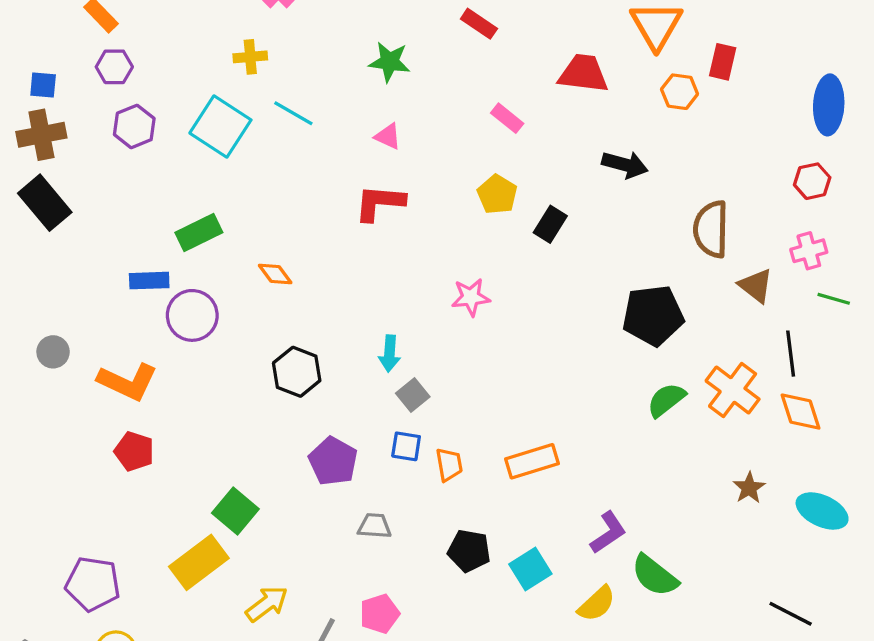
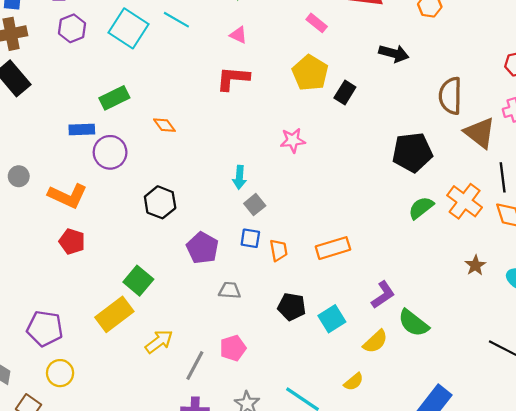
yellow pentagon: (497, 194) -> (310, 73), size x1.4
brown triangle: (756, 286) -> (480, 133), size x1.4
black hexagon: (297, 372) -> (160, 202), moved

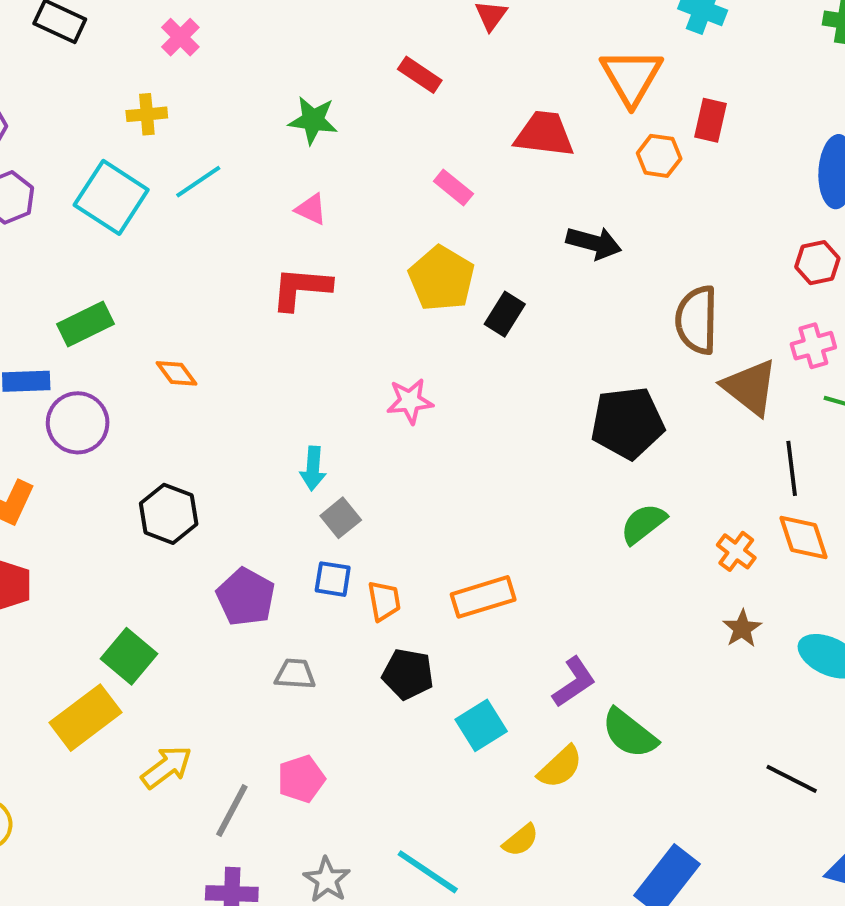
cyan line: (176, 20) -> (198, 182), turned -64
orange cross: (465, 201) -> (736, 551), moved, size x0.6
black pentagon: (292, 307) -> (408, 674), moved

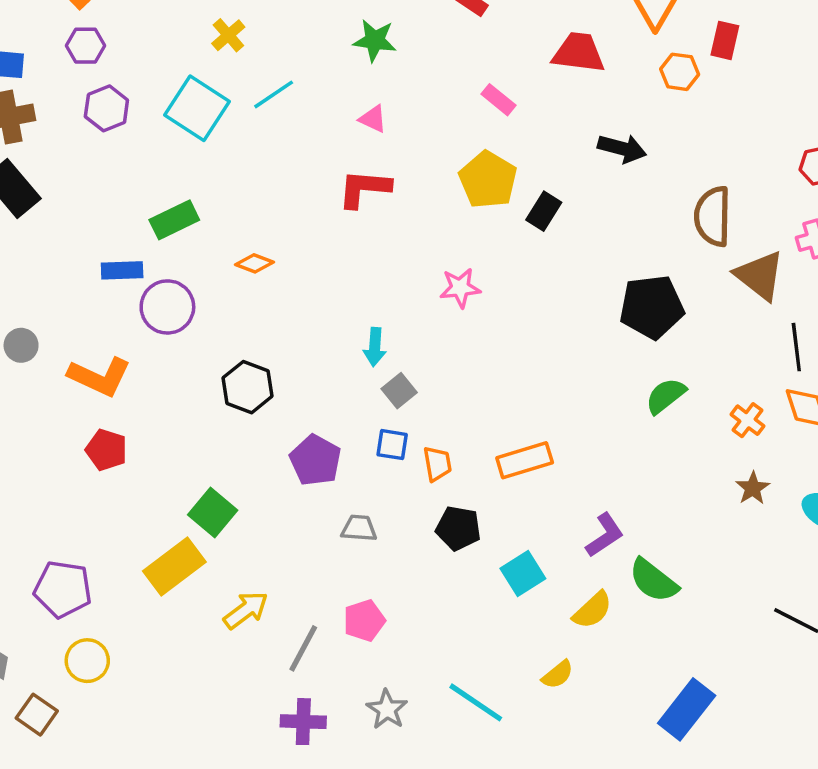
yellow cross: (147, 114) -> (228, 35), turned -36
orange diamond: (176, 373) -> (254, 263), turned -33

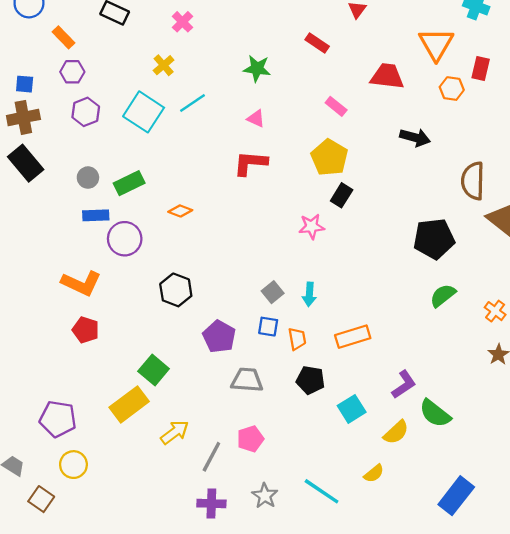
black rectangle: (544, 211) -> (342, 195), moved
gray circle: (21, 345) -> (88, 178), moved
cyan arrow: (375, 347) -> (309, 294), moved
gray trapezoid: (359, 528) -> (247, 380), size x1.4

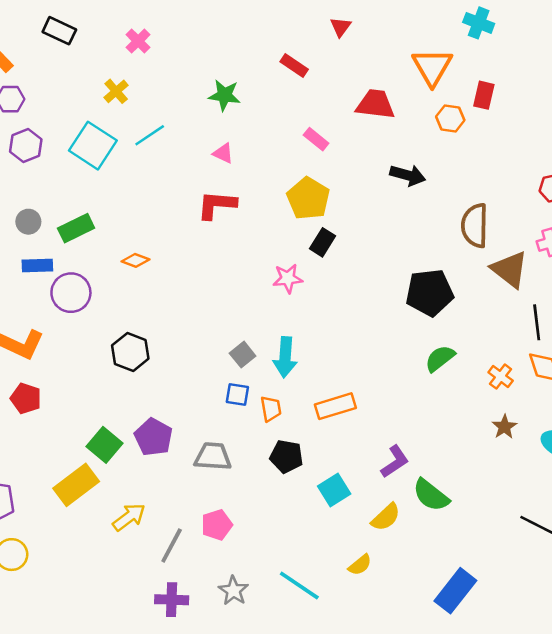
cyan arrow: (309, 294) -> (285, 357), size x1.4
purple pentagon: (219, 337) -> (154, 437), moved

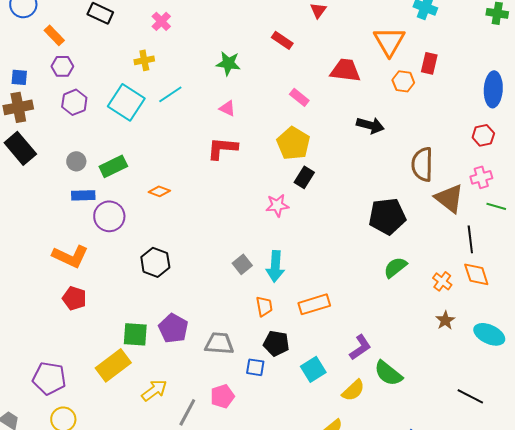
yellow cross: (116, 91) -> (144, 60), turned 30
blue square: (237, 395) -> (255, 367), moved
green square: (104, 445) -> (135, 334), turned -36

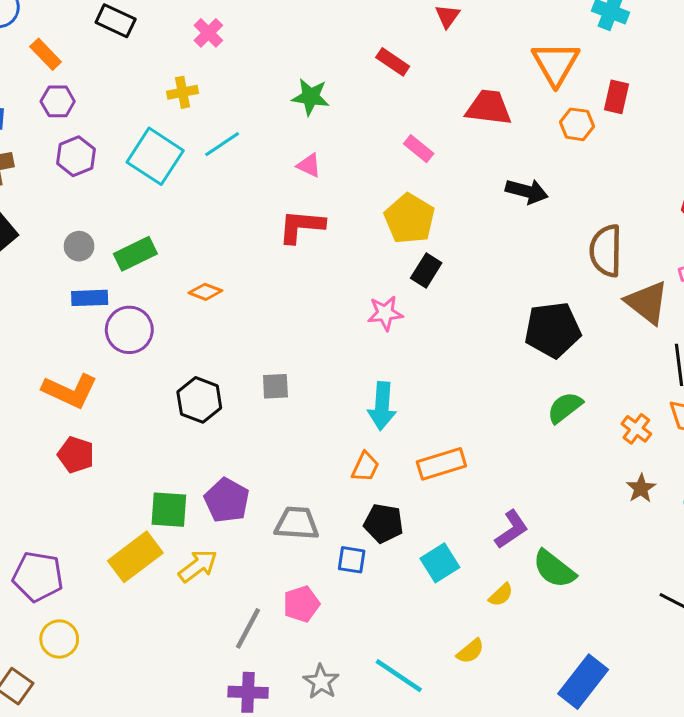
gray square: (242, 264) -> (275, 386), moved, turned 36
orange trapezoid: (264, 306) -> (365, 467), turned 35
yellow arrow: (154, 390) -> (198, 566), moved
yellow semicircle: (353, 390) -> (501, 595), size x0.7

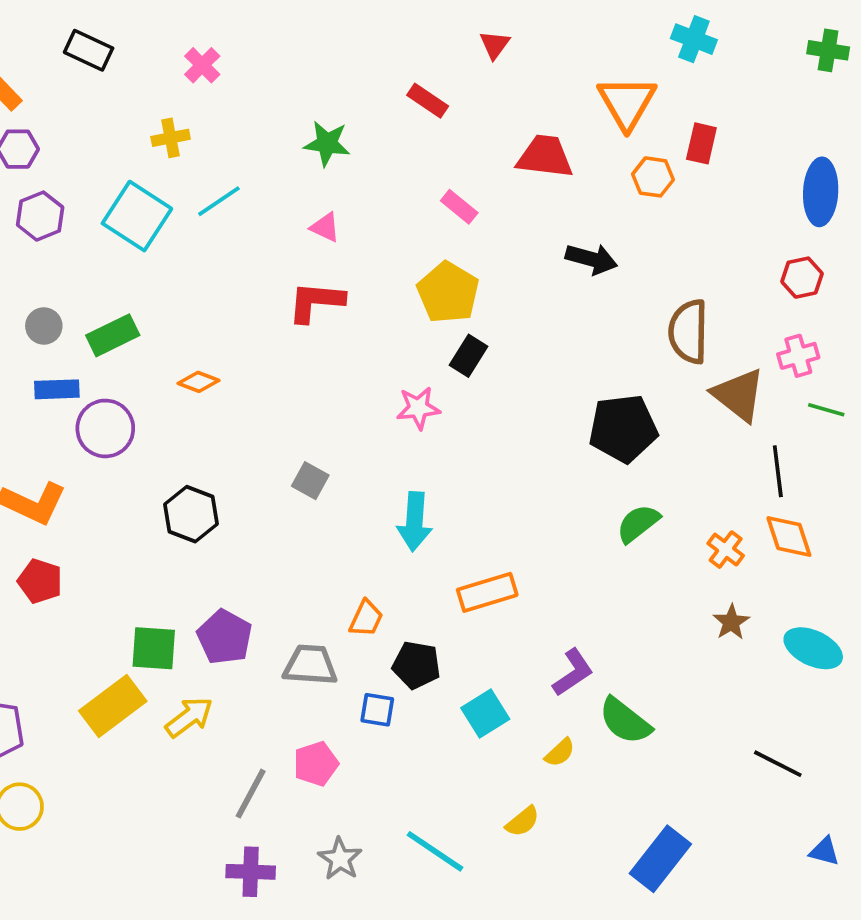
gray square: (275, 386) -> (310, 481), moved, turned 32
orange trapezoid: (365, 467) -> (366, 618), moved

